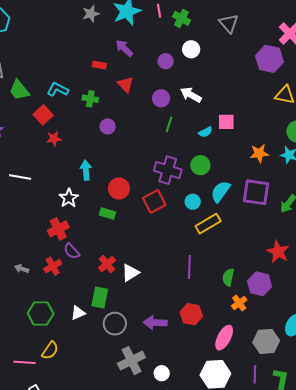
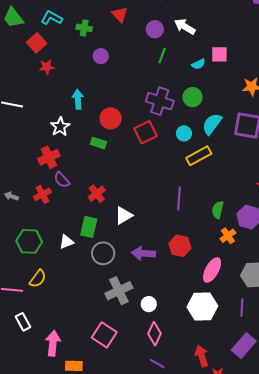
white triangle: (130, 273) -> (124, 216), moved

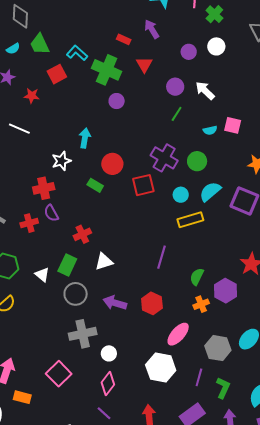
green cross: (84, 28) -> (107, 70), size x1.8
red star: (47, 67) -> (32, 96), moved
white triangle: (66, 242) -> (42, 275), turned 49

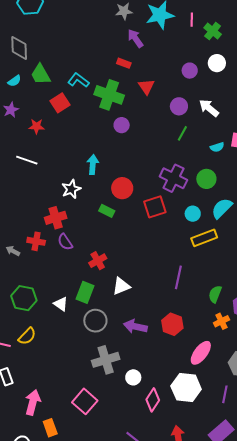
purple arrow: (152, 29) -> (135, 38), moved
red cross: (29, 223) -> (36, 241), moved, turned 30
pink diamond: (108, 384) -> (153, 400), moved
orange rectangle: (22, 397) -> (50, 428), turned 60

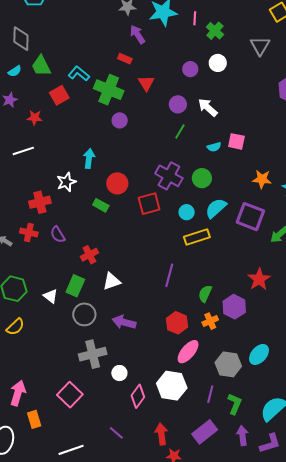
white line: (27, 160) -> (23, 151), turned -40
red cross: (56, 218) -> (40, 202), moved
red hexagon: (172, 324) -> (177, 323), moved

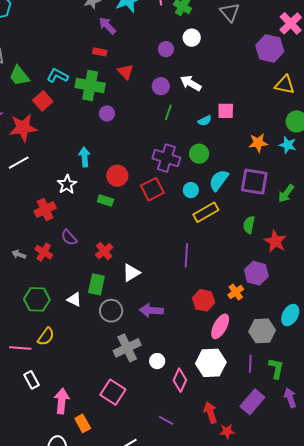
red star: (35, 118) -> (23, 128), size x1.8
red cross: (29, 233) -> (44, 252), moved, turned 30
green semicircle: (205, 294) -> (249, 225), moved

